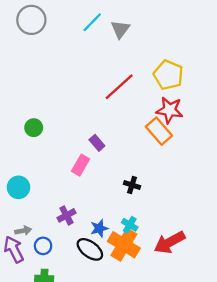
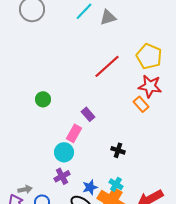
gray triangle: (120, 29) -> (108, 17), turned 36
green circle: (34, 128) -> (43, 99), moved
orange rectangle: (159, 131) -> (141, 104), size x0.7
cyan circle: (18, 187) -> (64, 152), moved

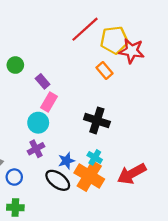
yellow pentagon: (149, 56) -> (114, 40), moved, turned -30
orange rectangle: (141, 104) -> (104, 70), moved
purple rectangle: (88, 114) -> (43, 81), moved
black cross: (118, 150) -> (97, 120), size x1.6

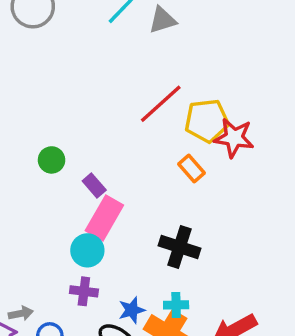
pink rectangle: (49, 102) -> (104, 218), size x1.4
purple cross: (36, 149) -> (84, 291), turned 35
cyan cross: (95, 157) -> (176, 305), turned -32

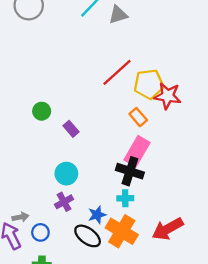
pink rectangle: (104, 218) -> (137, 151), moved
purple cross: (84, 291) -> (64, 202), turned -36
cyan cross: (176, 305) -> (125, 198), moved

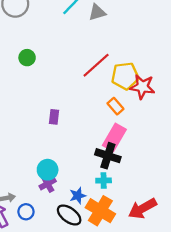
green circle: (42, 111) -> (27, 58), moved
purple rectangle: (71, 129) -> (54, 117), turned 48
cyan circle: (66, 174) -> (48, 170), moved

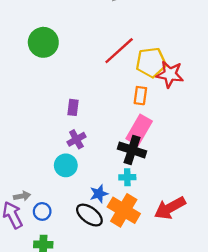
green circle: (27, 58) -> (43, 42), size x1.6
orange rectangle: (115, 106) -> (140, 96), turned 49
purple cross: (48, 184) -> (76, 139), moved

